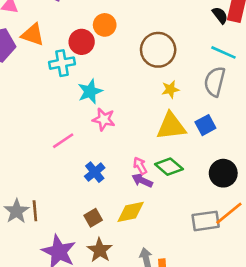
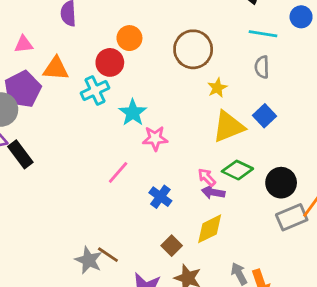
gray semicircle: (215, 82) -> (262, 67), size x0.7
black circle: (223, 173) -> (281, 183), moved
brown line: (35, 211) -> (108, 255), turned -36

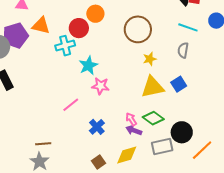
gray rectangle: (292, 217) -> (162, 147), moved
brown line: (108, 255) -> (43, 144), moved, turned -49

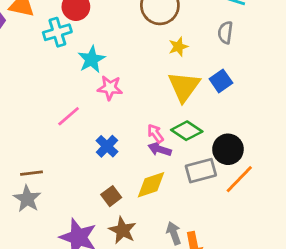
yellow triangle: (153, 87) -> (184, 87), turned -40
orange line: (202, 150) -> (239, 179), moved

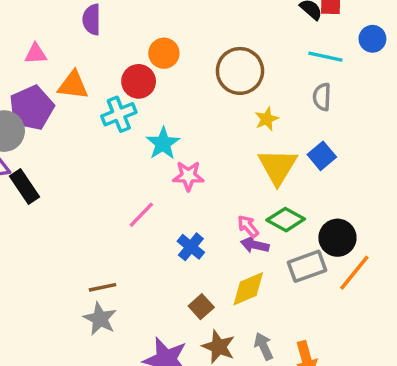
gray arrow: (174, 233) -> (264, 346), moved

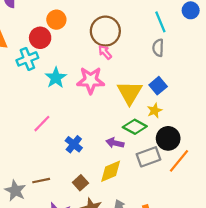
cyan line: (325, 57) -> (160, 22), turned 55
yellow star: (267, 119) -> (155, 111), moved
pink star: (188, 176) -> (91, 80), moved, size x1.4
pink arrow: (248, 226) -> (105, 52), moved
brown line: (102, 287) -> (41, 181), moved

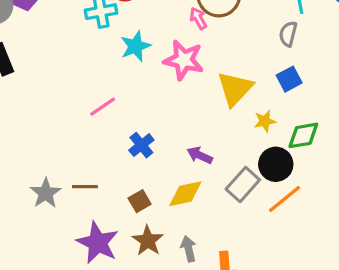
pink arrow: (105, 52) -> (198, 18), moved
blue square: (158, 86) -> (289, 79), moved
green diamond: (135, 127) -> (303, 135), moved, turned -50
gray rectangle: (149, 157) -> (243, 184), turned -40

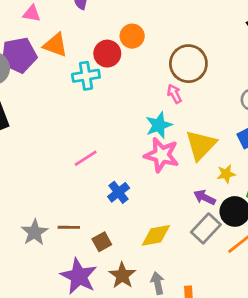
pink arrow: (198, 18) -> (174, 94), moved
cyan star: (135, 46) -> (159, 125), moved
pink star: (184, 60) -> (162, 155), moved
purple arrow: (200, 155) -> (205, 197), moved
brown square: (140, 201) -> (102, 242), moved

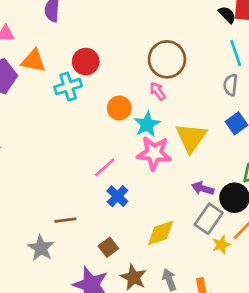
orange circle: (132, 36) -> (119, 108), moved
pink line: (86, 158) -> (105, 167), moved
yellow star: (226, 174) -> (221, 245), moved
brown line: (69, 227) -> (65, 220), moved

